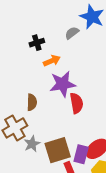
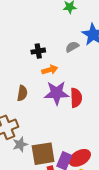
brown semicircle: (32, 102) -> (22, 93), moved
red semicircle: (77, 103) -> (76, 98), moved

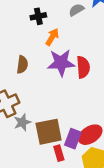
orange arrow: (50, 70) -> (52, 37), turned -42

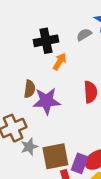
black cross: (38, 16) -> (46, 41), size x1.5
purple star: (61, 63) -> (46, 101), moved

